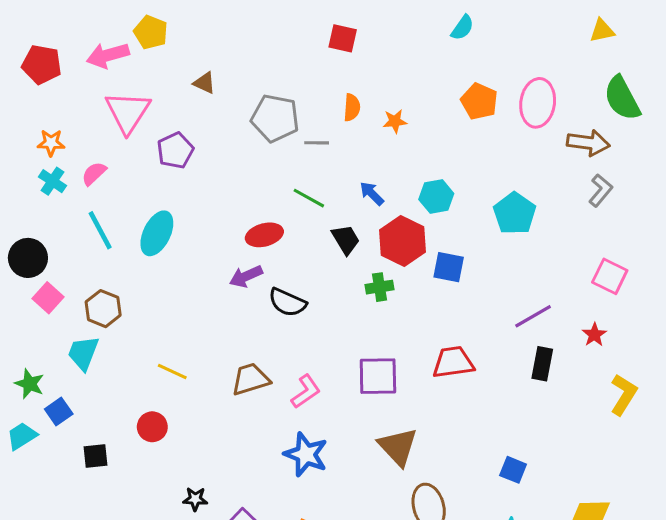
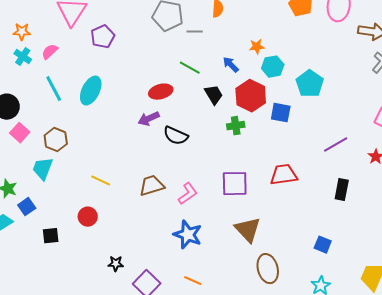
orange star: (395, 121) -> (257, 47), moved
cyan pentagon: (515, 213) -> (310, 84), moved
black rectangle: (542, 364) -> (342, 190), moved

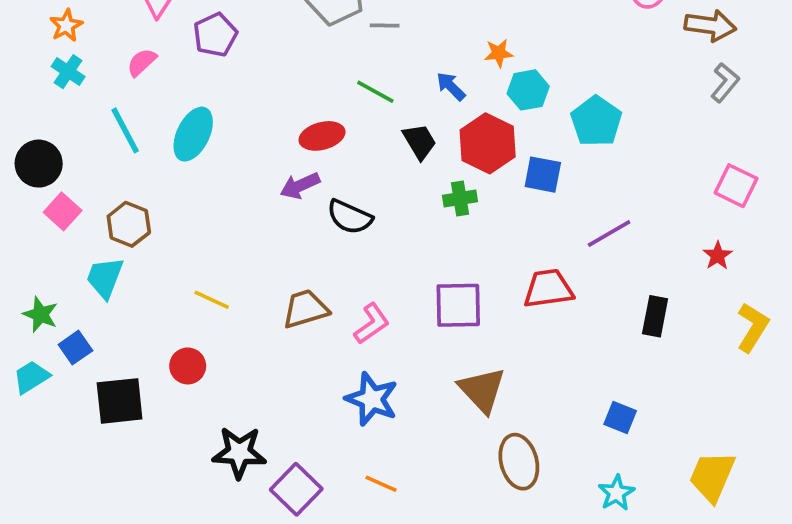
orange star: (22, 32) -> (66, 26), turned -30
pink semicircle: (50, 52) -> (142, 62), moved
purple line: (336, 145) -> (609, 233), moved
black square: (51, 236) -> (120, 401), size x1.6
black star: (116, 264) -> (239, 452), size x1.8

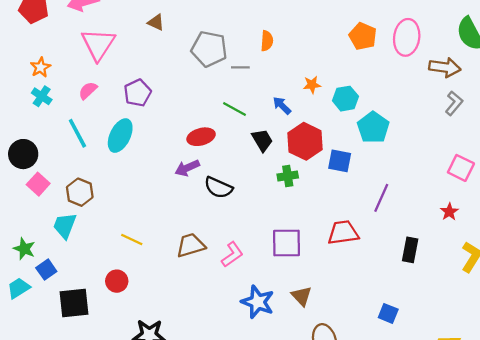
purple pentagon: (215, 35) -> (138, 93), moved
cyan hexagon: (528, 90) -> (345, 99), moved
purple line: (609, 233) -> (381, 198), turned -36
brown triangle: (482, 390) -> (302, 296), size x0.7
blue star: (372, 399) -> (258, 302), moved

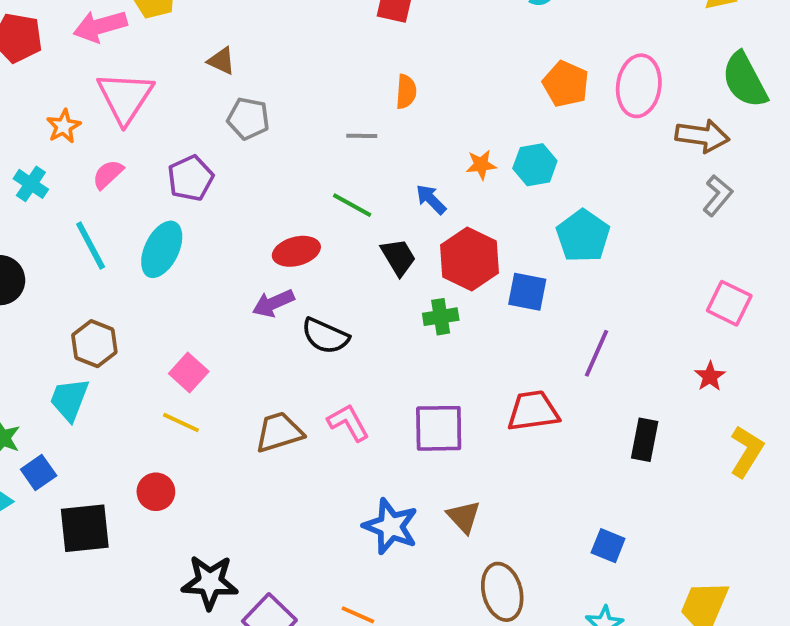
gray pentagon: (209, 49) -> (248, 119), moved, size x0.7
orange star: (40, 67) -> (64, 126), moved
cyan hexagon: (345, 99) -> (535, 165), moved
pink square: (38, 184) -> (189, 372), moved
pink L-shape: (232, 255) -> (348, 423), moved, turned -84

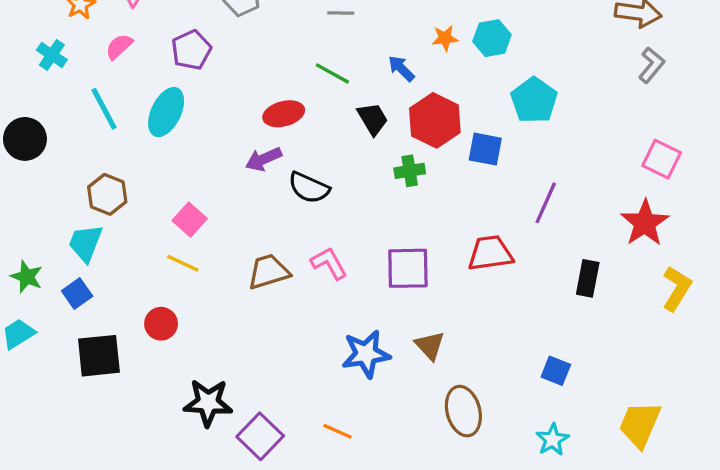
red star: (710, 376) -> (645, 223), size x1.8
blue square: (39, 473) -> (77, 293), moved
blue star: (391, 526) -> (366, 354), turned -30

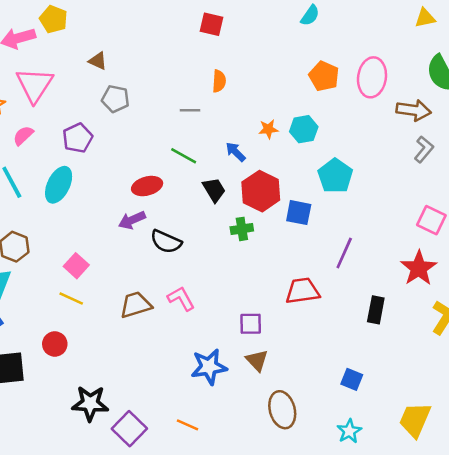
purple square: (408, 268) -> (251, 324), moved, size x0.7

